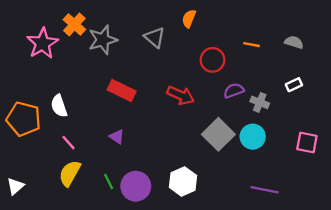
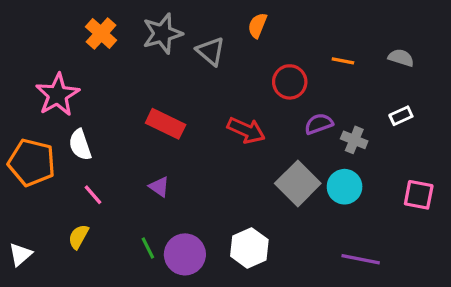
gray star: (103, 40) -> (162, 34), moved
pink star: (43, 43) -> (58, 95), moved
yellow semicircle: (70, 173) -> (78, 237), moved, size x0.7

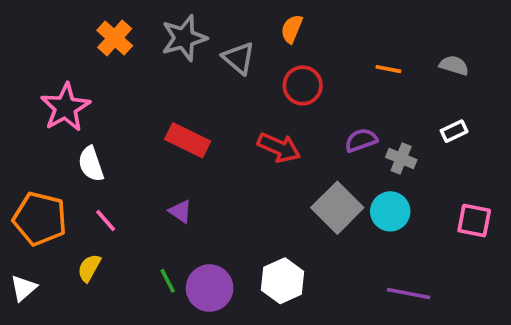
red circle: (290, 82) -> (303, 85), moved
orange pentagon: (32, 163) -> (40, 219), moved

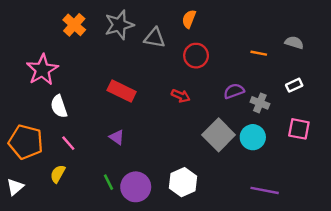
gray triangle: (239, 58) -> (155, 38), turned -30
orange line: (388, 69) -> (259, 53), moved
red arrow: (279, 148) -> (181, 96), size x0.7
pink square: (474, 221) -> (299, 129), moved

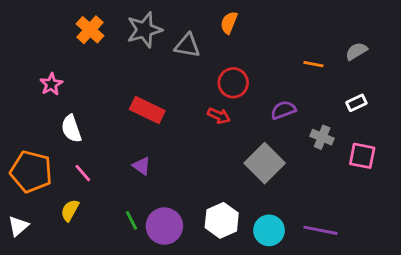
gray semicircle: (294, 43) -> (356, 51), turned -48
red circle: (196, 56) -> (233, 83), moved
pink star: (42, 70) -> (51, 84), size x0.6
gray cross: (260, 103) -> (322, 137), moved
cyan circle: (253, 137) -> (269, 230), moved

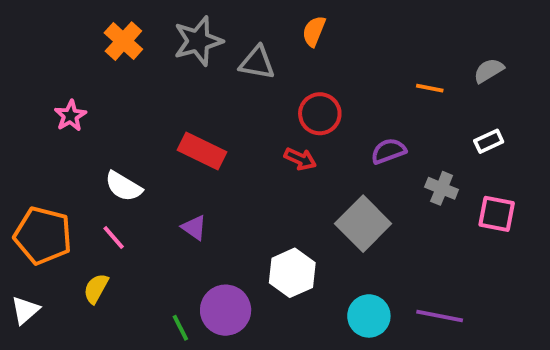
white semicircle: (71, 129) -> (123, 186), moved, turned -40
green line: (131, 220) -> (180, 328), moved
white hexagon: (222, 220) -> (292, 273), moved

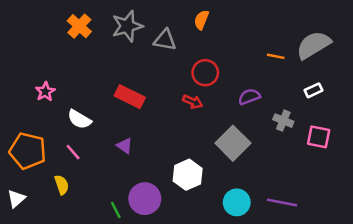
gray semicircle: (489, 71) -> (314, 45), size x1.8
pink star: (70, 116) -> (45, 92), moved
yellow semicircle: (96, 288) -> (62, 185), turned 132

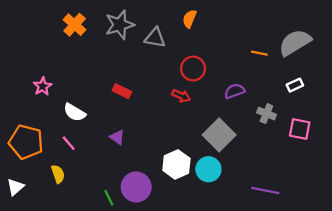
red rectangle: (130, 97) -> (122, 91), size x0.7
cyan circle: (237, 202) -> (208, 169), moved

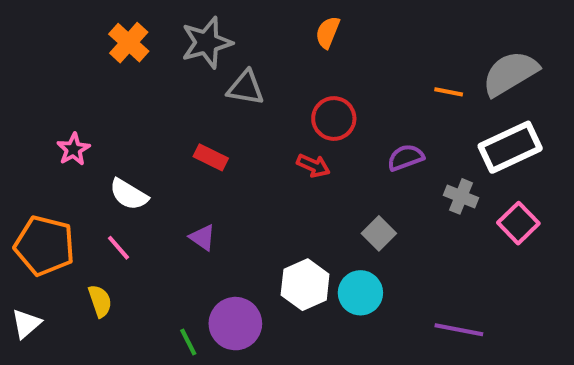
gray triangle: (155, 38) -> (246, 88), moved
white rectangle: (295, 85) -> (510, 147), size x2.0
pink square: (300, 129) -> (518, 223), turned 35
gray square: (219, 135) -> (379, 233), size x0.6

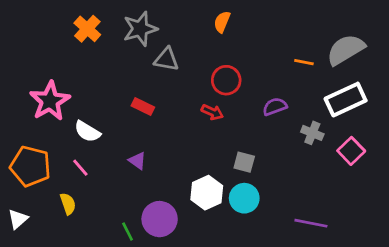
pink star: (73, 149) -> (50, 101), size x1.8
gray square: (379, 233) -> (244, 162), moved, turned -30

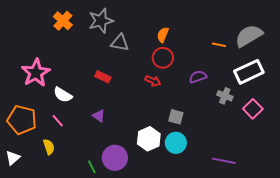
orange semicircle: (222, 22) -> (163, 35), moved

